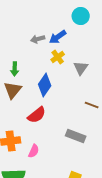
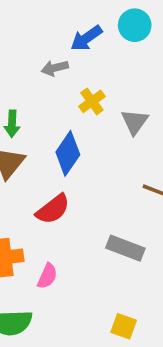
blue arrow: (58, 37) -> (86, 38), moved

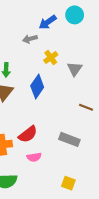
red semicircle: (53, 209) -> (28, 134), moved
pink semicircle: (47, 276) -> (34, 157), moved, turned 56

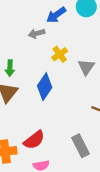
gray rectangle: (69, 139) -> (80, 146), turned 42

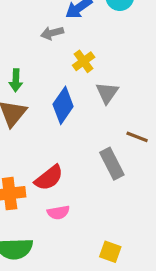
gray triangle: (86, 67) -> (107, 93), moved
gray rectangle: (80, 146) -> (112, 164), moved

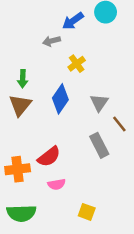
gray triangle: (107, 93) -> (99, 103), moved
brown line: (137, 137) -> (119, 124), turned 30
yellow square: (110, 252) -> (87, 212), moved

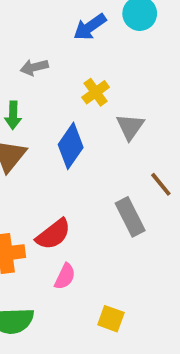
gray arrow: (52, 41) -> (34, 67), moved
gray triangle: (99, 103) -> (130, 127), moved
pink semicircle: (57, 184) -> (65, 276), turned -54

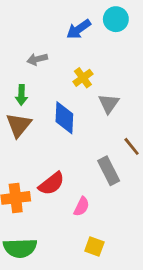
blue diamond: (71, 146) -> (64, 118), turned -32
pink semicircle: (65, 276) -> (82, 206), moved

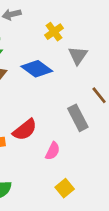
blue diamond: (64, 118) -> (37, 69), turned -56
yellow square: (94, 247) -> (65, 188), turned 30

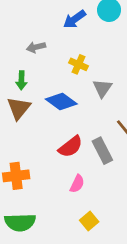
yellow cross: (54, 32) -> (78, 64), turned -30
red semicircle: (25, 130) -> (71, 147), moved

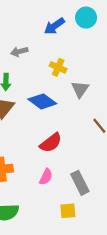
gray rectangle: (102, 151) -> (80, 183), moved
pink semicircle: (77, 184) -> (46, 177), moved
yellow square: (89, 221) -> (68, 211), turned 35

